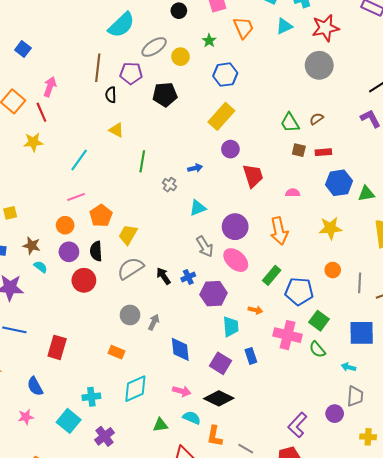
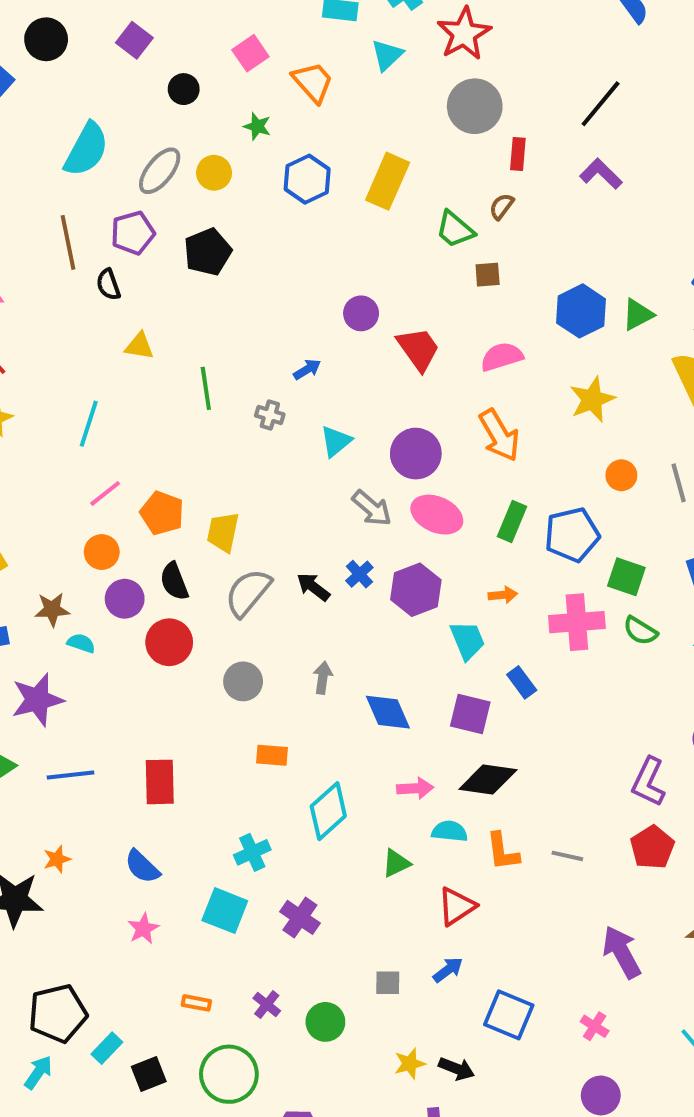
yellow rectangle: (221, 116) -> (388, 181), moved
red rectangle: (323, 152) -> (518, 154), moved, turned -63
pink semicircle: (293, 193) -> (502, 357), size x1.5
gray circle: (130, 315) -> (243, 681), moved

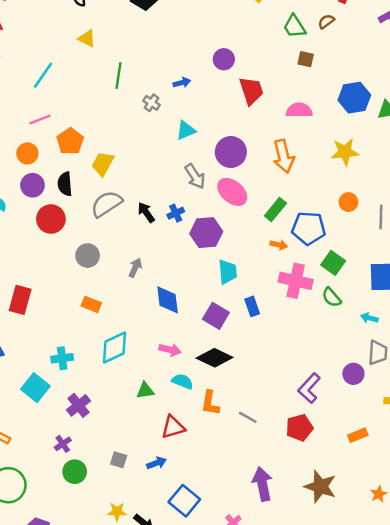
orange arrow: (503, 595) -> (279, 245), moved
purple cross: (267, 1005) -> (63, 444), moved

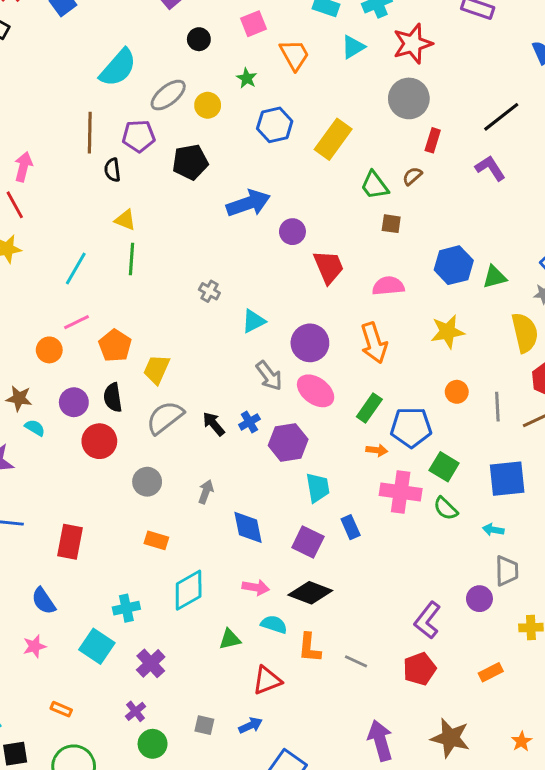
green line: (118, 76) -> (131, 259), moved
blue arrow: (182, 83) -> (248, 203), moved, size x2.0
orange circle: (27, 153) -> (49, 350), moved

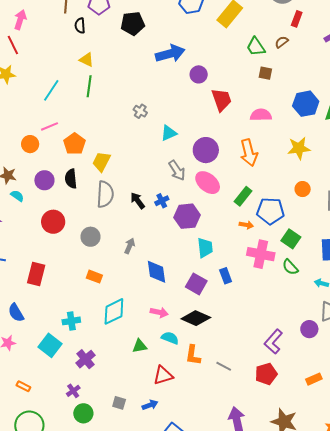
gray semicircle: (165, 418) -> (105, 194), turned 128
red circle: (99, 441) -> (53, 222), moved

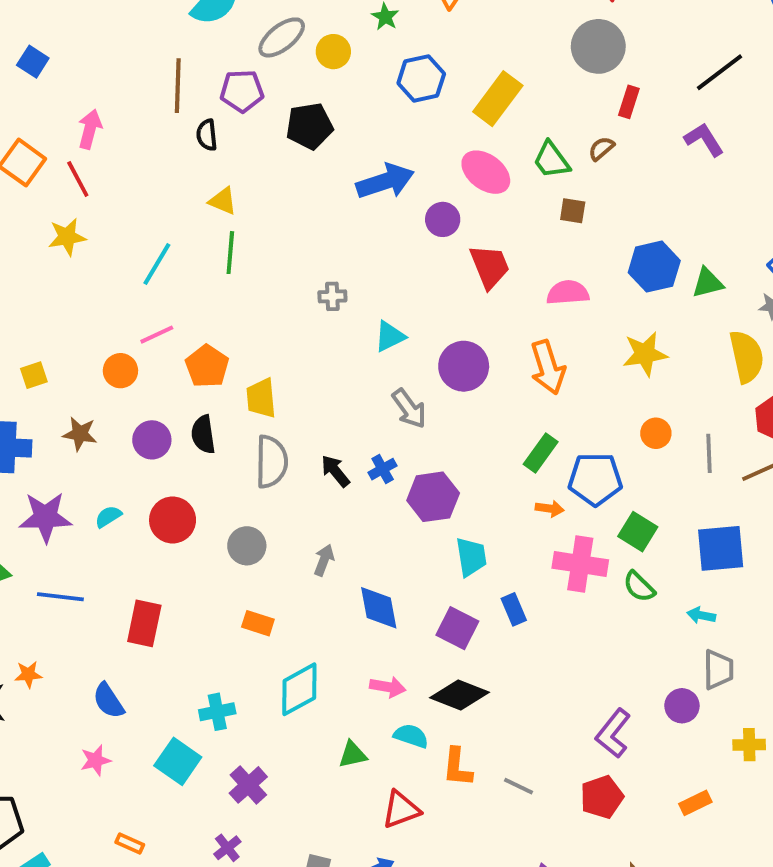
gray cross: (140, 111) -> (332, 296), turned -32
yellow trapezoid: (101, 162) -> (261, 398), turned -30
pink ellipse: (208, 183) -> (486, 172), moved
cyan semicircle: (17, 196) -> (108, 517), moved, turned -64

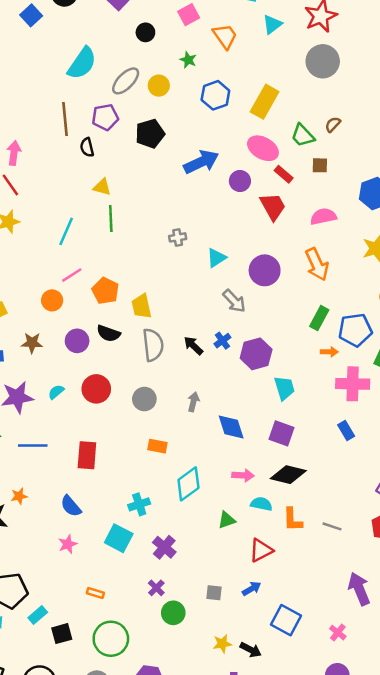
red rectangle: (629, 102) -> (284, 174), moved, turned -60
black semicircle: (203, 434) -> (109, 333), turned -55
blue rectangle: (514, 609) -> (346, 431), moved

